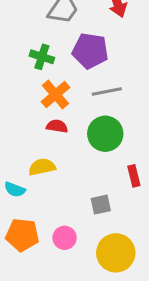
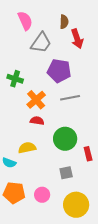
green cross: (42, 57) -> (15, 79), moved
green circle: (105, 134) -> (65, 139), moved

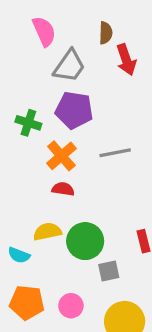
purple pentagon: (59, 71) -> (74, 110), moved
green circle: (65, 139) -> (85, 241), moved

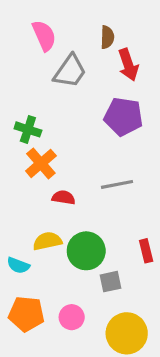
purple pentagon: (74, 110) -> (123, 117), moved
gray line: (115, 153) -> (117, 184), moved
orange cross: (61, 156) -> (41, 163), moved

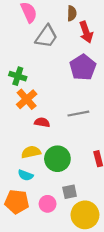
purple pentagon: (123, 117) -> (83, 67), turned 30
cyan semicircle: (18, 265) -> (26, 175), moved
gray square: (110, 282) -> (70, 192), moved

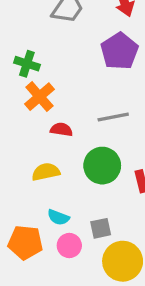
green circle: (57, 159) -> (102, 166), moved
cyan semicircle: (26, 175) -> (58, 217), moved

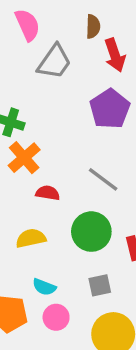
gray line: (113, 117) -> (103, 179), turned 48
gray square: (101, 228) -> (100, 285), moved

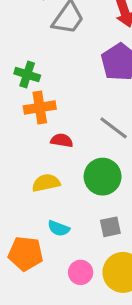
orange cross: (24, 158) -> (40, 107), turned 32
pink circle: (56, 317) -> (81, 272), moved

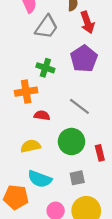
green cross: (27, 74) -> (45, 68), moved
cyan semicircle: (59, 228) -> (40, 179), size x1.5

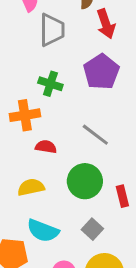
gray trapezoid: (47, 27) -> (52, 30), turned -35
gray square: (77, 178) -> (92, 229), turned -35

